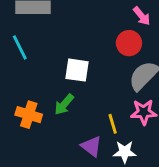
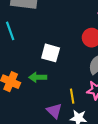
green arrow: (64, 104) -> (38, 77), turned 42

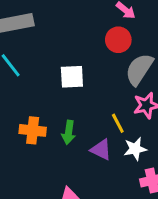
green arrow: (38, 77) -> (69, 132), moved, turned -63

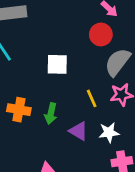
yellow line: (118, 123) -> (92, 98), moved

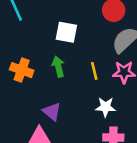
green arrow: (51, 114) -> (58, 67), moved, turned 144
purple triangle: (79, 131) -> (52, 112), moved

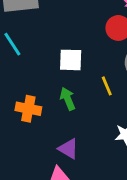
yellow line: (94, 71) -> (107, 86), moved

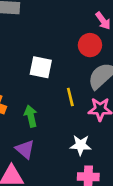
green arrow: (68, 99) -> (31, 116), moved

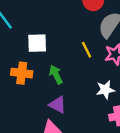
white square: (41, 67) -> (37, 43), moved

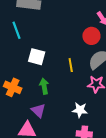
yellow line: (87, 50) -> (71, 65), moved
orange cross: (22, 73) -> (13, 87), moved

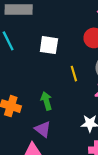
white square: (37, 57) -> (49, 45), moved

